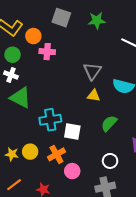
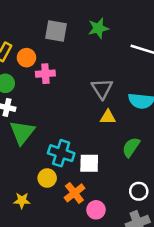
green triangle: (20, 98) -> (22, 132), turned 50
cyan cross: (50, 120) -> (61, 153), turned 35
yellow circle: (30, 152) -> (47, 178), moved

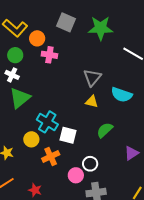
green star: (98, 28) -> (101, 28), size x1.4
white circle: (139, 191) -> (90, 164), moved
pink circle: (96, 210) -> (76, 175), moved

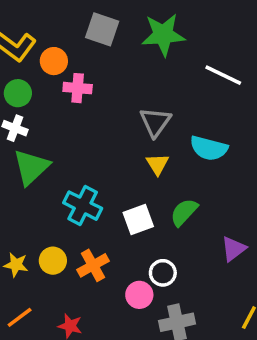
yellow triangle: (92, 102) -> (157, 164), turned 48
white square: (68, 135) -> (138, 220), moved, turned -30
yellow circle: (31, 139) -> (53, 261), moved

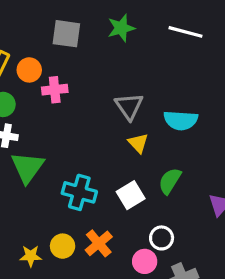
green star: (163, 35) -> (121, 28), size x0.7
white line: (223, 75) -> (185, 32), moved

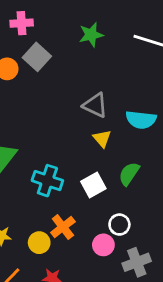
gray square: (66, 34) -> (37, 57), moved, turned 32
pink cross: (55, 90) -> (22, 23), moved
gray triangle: (129, 106) -> (95, 105), turned -32
yellow circle: (63, 246) -> (39, 243), moved

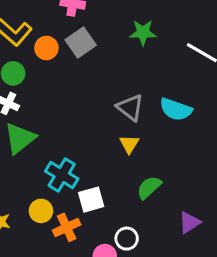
cyan semicircle: (141, 120) -> (176, 109), moved
white square: (93, 185) -> (91, 200), moved
yellow circle: (39, 243) -> (41, 211), moved

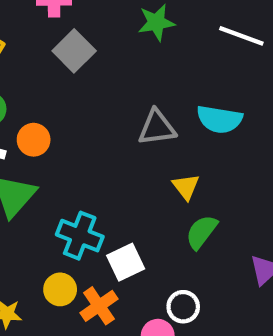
orange circle: (46, 48) -> (34, 140), moved
gray triangle: (130, 108) -> (157, 128), turned -36
yellow triangle: (129, 144) -> (186, 187), moved

